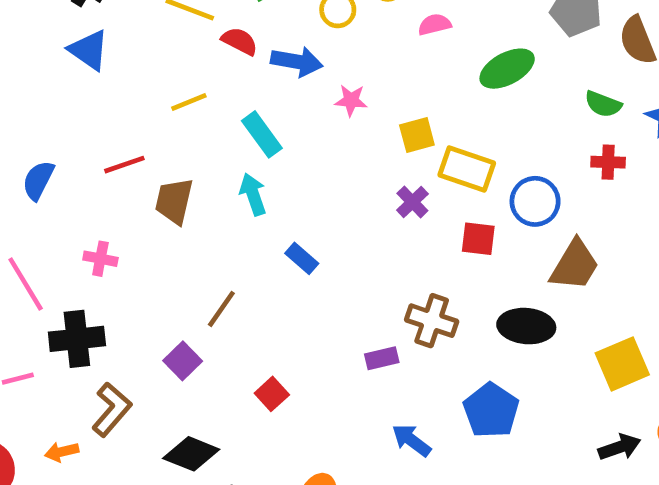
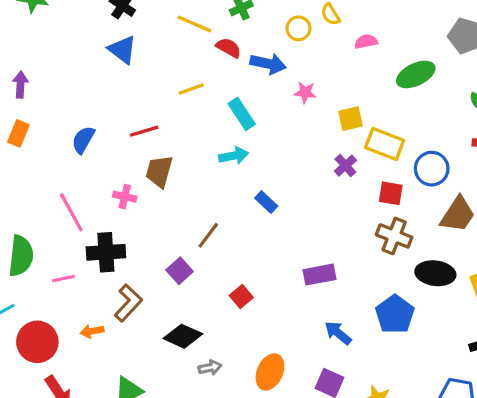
cyan arrow: (253, 194) -> (234, 156), turned 96
brown trapezoid: (174, 201) -> (159, 171), moved
brown cross: (432, 321) -> (394, 236), moved
black ellipse: (526, 326) -> (435, 273), moved
purple rectangle: (382, 358) -> (320, 275), size x1.4

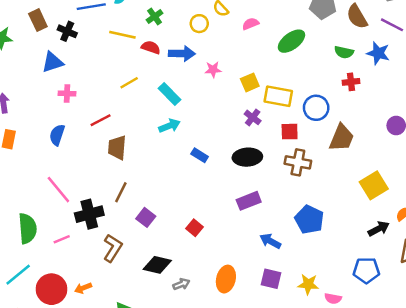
blue triangle: (122, 50) -> (52, 62), moved, turned -45
pink cross: (125, 197) -> (67, 94), moved
brown line: (208, 235) -> (121, 192), moved
black ellipse: (435, 273) -> (247, 157), moved
orange arrow: (92, 331) -> (83, 288), moved

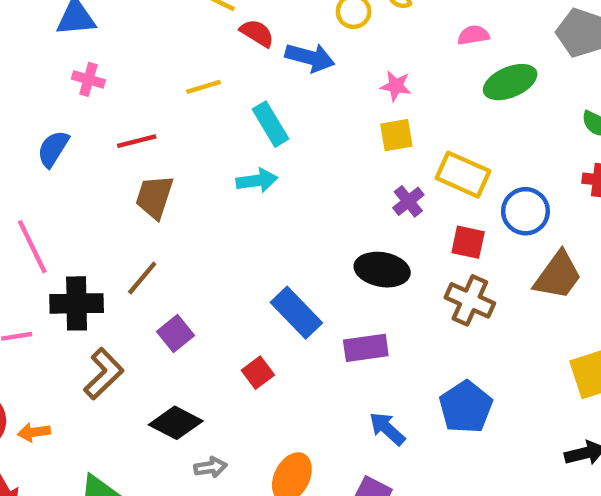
pink semicircle: (250, 24) -> (473, 35), moved
pink star: (213, 70) -> (396, 86), moved
yellow square: (250, 82) -> (396, 135), moved
blue rectangle: (200, 155) -> (296, 313), moved, size x1.6

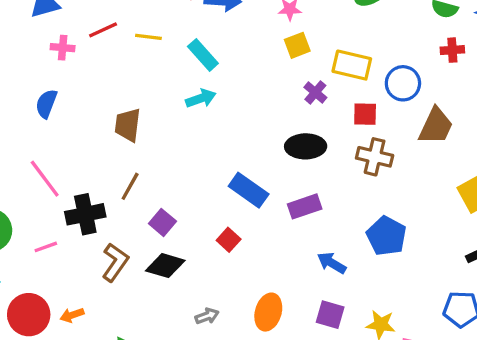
yellow line: (204, 87) -> (148, 37), turned 35
red line: (137, 141) -> (103, 30), moved
black diamond: (176, 423) -> (165, 266), moved

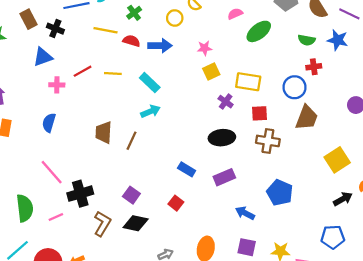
blue circle: (403, 83) -> (295, 87), moved
brown line: (130, 186) -> (131, 141), moved
blue rectangle: (249, 190) -> (187, 169), size x0.7

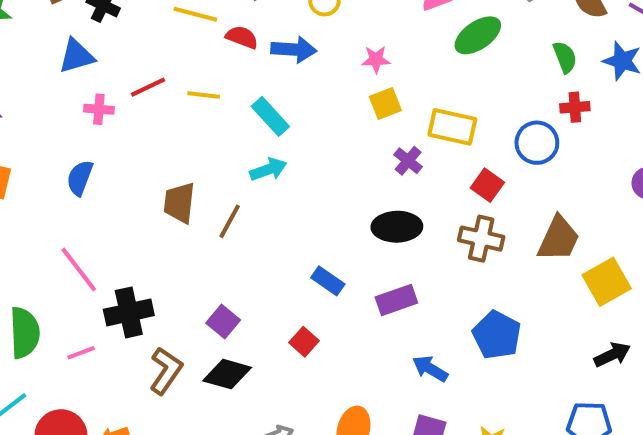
green semicircle: (307, 40) -> (565, 57), turned -126
red square: (259, 113) -> (487, 185), moved, turned 35
brown trapezoid: (307, 118) -> (559, 239), moved

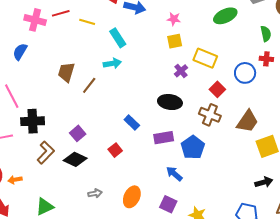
pink cross: (99, 109) -> (35, 20), size x1.5
blue pentagon: (497, 335) -> (193, 147), moved

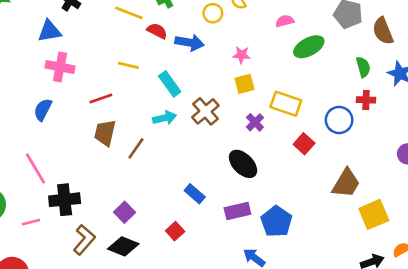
red line: (61, 13) -> (101, 99), moved
black ellipse: (170, 102) -> (243, 164), turned 40
brown cross: (210, 115) -> (205, 111), moved, turned 30

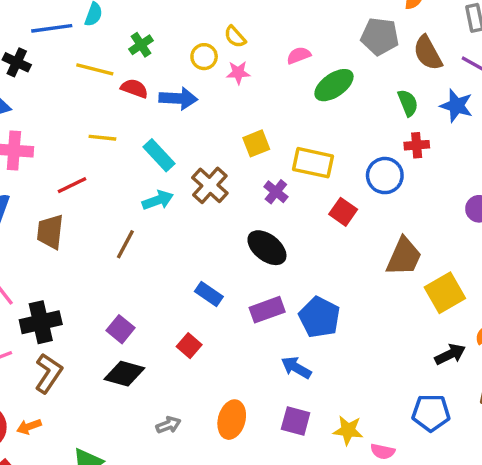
pink star: (242, 55) -> (238, 73), moved
brown trapezoid: (105, 133) -> (50, 232), moved
brown L-shape: (84, 240) -> (49, 373), moved

